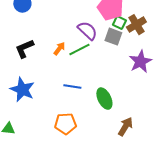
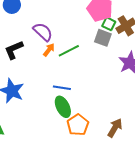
purple semicircle: (87, 31) -> (43, 32), moved
green ellipse: (104, 99) -> (63, 107), moved
orange pentagon: (65, 124) -> (78, 125), moved, turned -30

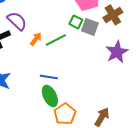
green square: (109, 24) -> (76, 22), moved
purple semicircle: (43, 32) -> (17, 21), moved

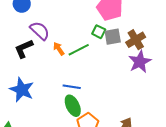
brown cross: (113, 15) -> (136, 40), moved
gray square: (90, 27) -> (113, 37), turned -30
orange arrow: (36, 39) -> (59, 49), turned -72

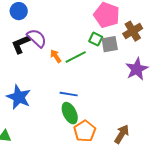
brown cross: (136, 40) -> (133, 31), moved
black L-shape: (24, 49) -> (21, 44), moved

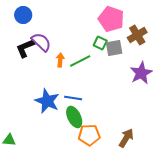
orange arrow: (56, 56) -> (60, 60), turned 40
blue star: (19, 97) -> (47, 101), moved
orange pentagon: (85, 131) -> (89, 135), turned 30

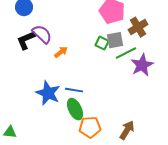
green square: (100, 43) -> (102, 43), moved
orange arrow: (60, 60) -> (61, 52), turned 48
green line: (80, 61) -> (126, 53), moved

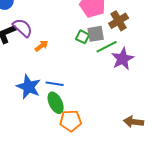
brown arrow: (127, 130) -> (134, 122), moved, turned -114

